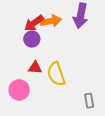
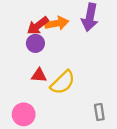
yellow semicircle: (56, 74) -> (63, 82), turned -115
pink circle: (19, 90) -> (24, 114), moved

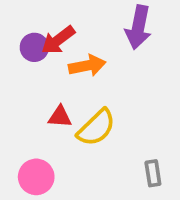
orange arrow: (57, 23) -> (87, 66), moved
purple circle: (35, 43) -> (34, 47), moved

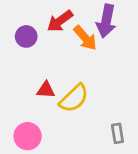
red arrow: (58, 40) -> (60, 21), moved
orange arrow: (87, 66) -> (85, 38), moved, turned 60

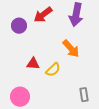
orange arrow: (85, 38) -> (71, 49), moved
yellow semicircle: (74, 98) -> (53, 70), size x0.7

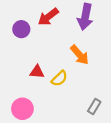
gray rectangle: (84, 95) -> (94, 107), turned 40

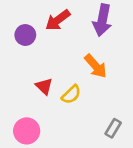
red triangle: (37, 72) -> (44, 86), turned 40

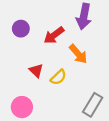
red arrow: (58, 20) -> (54, 35), moved
gray rectangle: (113, 128) -> (93, 105), size x1.5

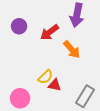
red triangle: (36, 71) -> (55, 85), moved, turned -32
yellow semicircle: (58, 77) -> (45, 77), moved

